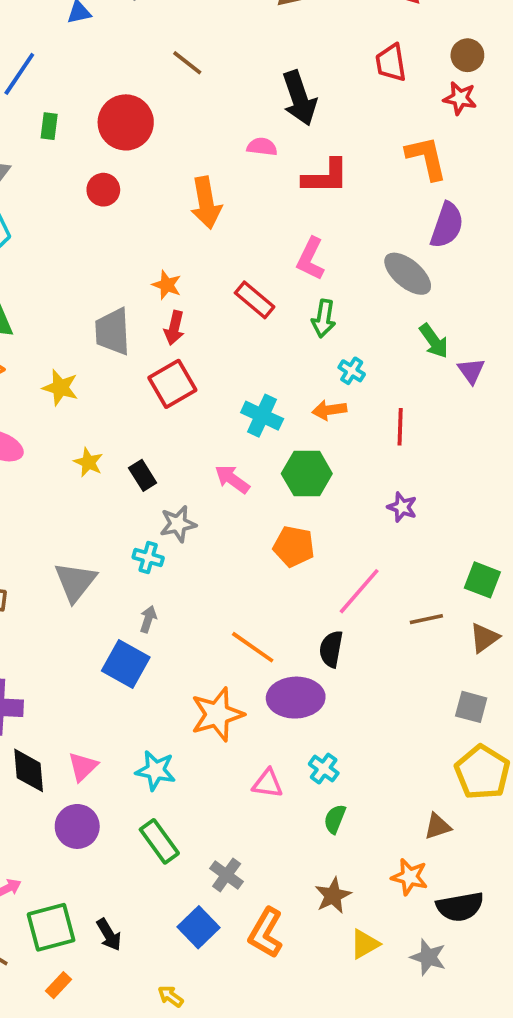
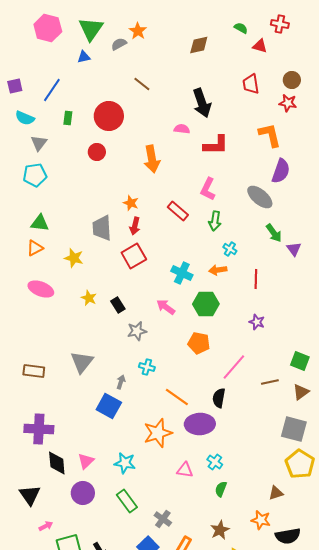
cyan cross: (148, 558) -> (147, 367), moved
gray square: (471, 707) -> (294, 429), size x1.5

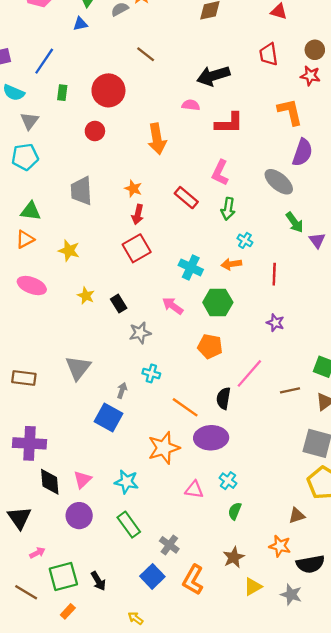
black arrow: (202, 103) -> (213, 76), turned 92
gray trapezoid: (102, 228) -> (81, 191), moved
black semicircle: (219, 398) -> (223, 398), moved

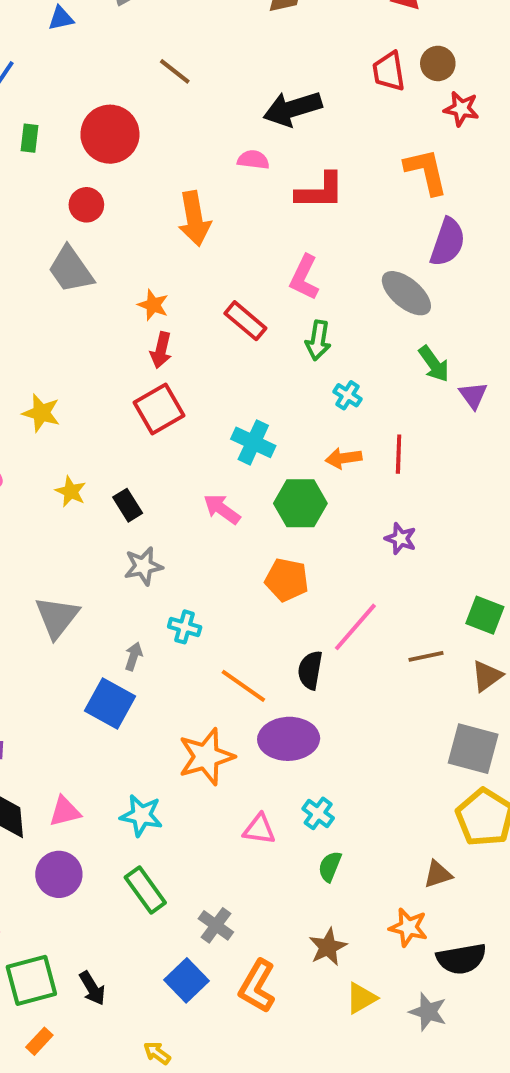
brown circle: (315, 50) -> (438, 63), moved
gray trapezoid: (81, 191) -> (71, 270), moved, turned -32
orange arrow: (231, 264) -> (344, 458), moved
gray star: (140, 333) -> (143, 566), moved
pink triangle: (83, 479) -> (65, 811), turned 30

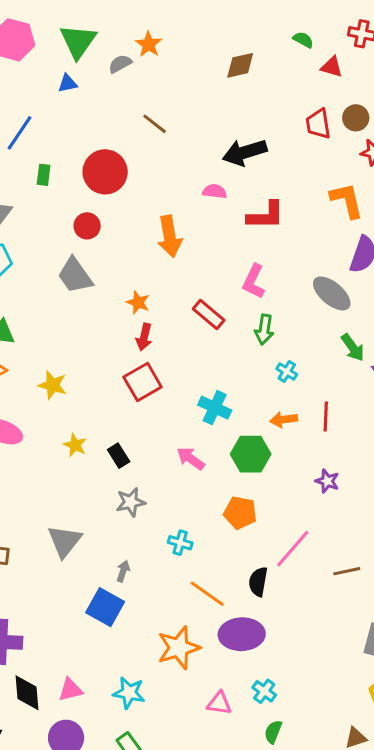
cyan cross: (185, 627) -> (180, 543), moved

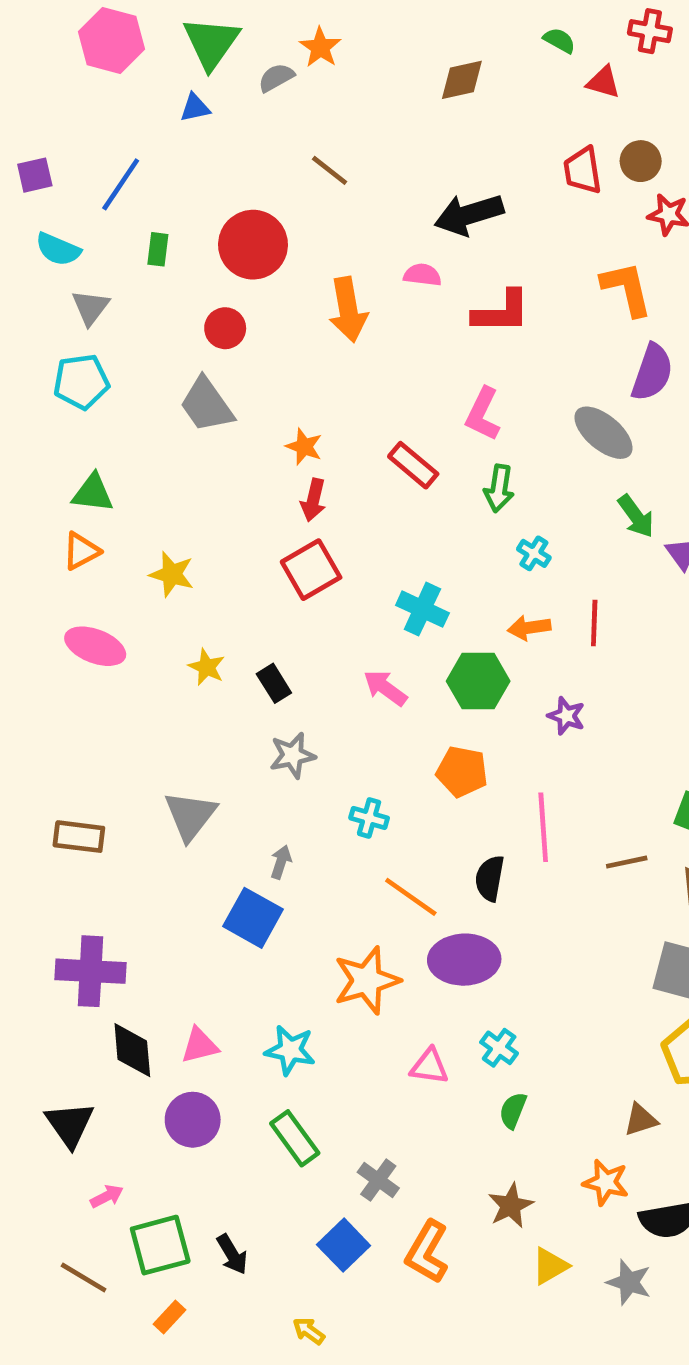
orange arrow: (170, 236) -> (348, 310), moved
purple star: (327, 481) -> (566, 716), moved
pink line: (293, 549) -> (543, 827), turned -45

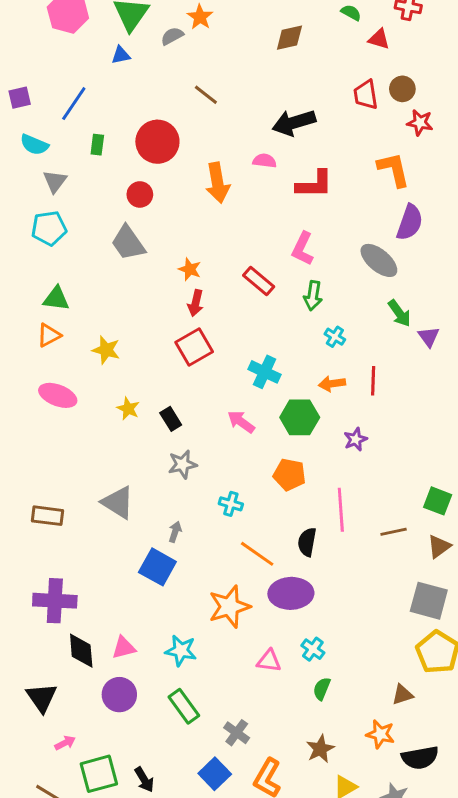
purple star: (566, 716) -> (355, 439), turned 30
gray triangle: (190, 816) -> (118, 502), turned -36

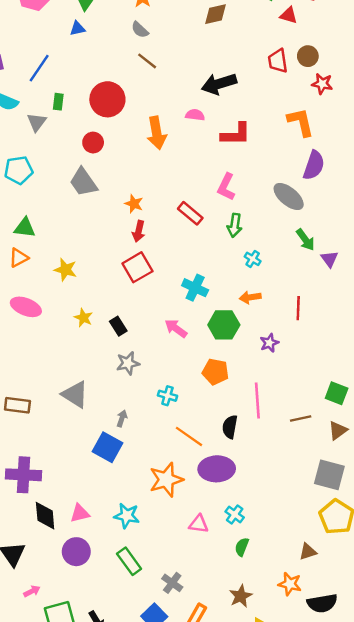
gray semicircle: (172, 36) -> (140, 30), moved, turned -108
gray triangle: (55, 181) -> (37, 122), moved
red line: (373, 381) -> (298, 308), moved

